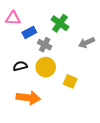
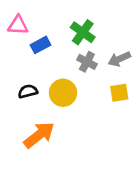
gray cross: (45, 45) -> (87, 62), moved
yellow square: (70, 81) -> (119, 93), moved, turned -32
orange arrow: (28, 98) -> (39, 135), turned -45

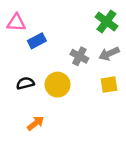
green cross: (83, 32) -> (106, 21), moved
orange arrow: (39, 135) -> (36, 123), size x0.6

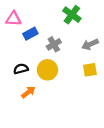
green cross: (106, 21) -> (72, 15), moved
gray cross: (79, 56) -> (54, 44), moved, turned 32
orange arrow: (36, 123) -> (28, 92), moved

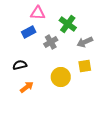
green cross: (72, 15) -> (68, 24), moved
pink triangle: (13, 19) -> (38, 13), moved
yellow circle: (47, 70) -> (61, 77), moved

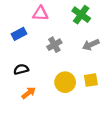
green cross: (68, 24) -> (81, 15), moved
blue rectangle: (29, 32) -> (19, 34), moved
yellow square: (85, 66) -> (91, 80), moved

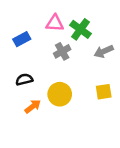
pink triangle: (40, 14) -> (55, 23), moved
green cross: (81, 15) -> (80, 29), moved
yellow circle: (65, 82) -> (60, 94), moved

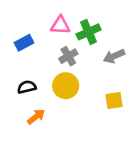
green cross: (80, 29) -> (88, 32), turned 30
yellow circle: (60, 94) -> (66, 86), moved

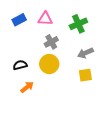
green cross: (88, 32) -> (78, 24), moved
blue rectangle: (24, 43) -> (19, 20), moved
gray arrow: (114, 56) -> (85, 53), moved

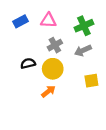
gray arrow: (85, 53) -> (83, 50), moved
black semicircle: (20, 65) -> (28, 63), moved
orange arrow: (27, 87) -> (48, 91), moved

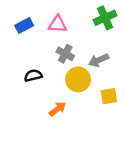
green cross: (84, 26) -> (105, 18), moved
gray cross: (55, 45) -> (65, 54), turned -32
yellow circle: (53, 69) -> (78, 79), moved

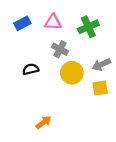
green cross: (105, 18) -> (88, 27), moved
gray arrow: (99, 60) -> (101, 65), moved
orange arrow: (58, 109) -> (44, 122), moved

